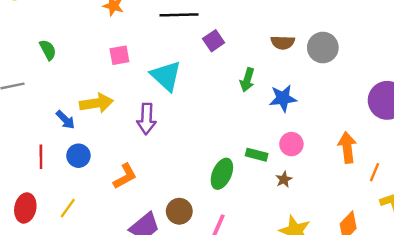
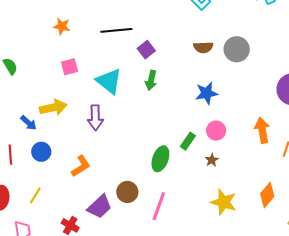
green arrow: (247, 80) -> (151, 80), moved
green rectangle: (257, 155) -> (188, 141), turned -66

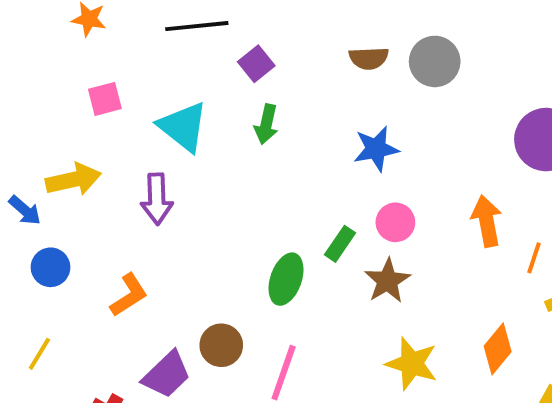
brown star: (212, 160) -> (387, 281), size x1.6

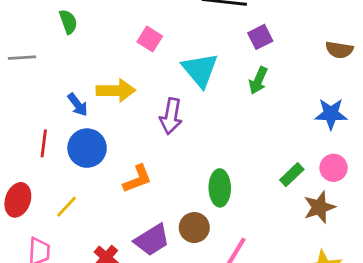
pink square: (105, 99) -> (150, 39), turned 35
blue circle: (50, 267) -> (87, 148), size x1.4
green ellipse: (286, 279) -> (220, 188), moved, turned -32

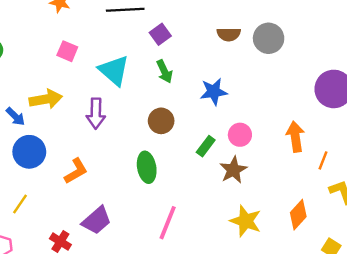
green arrow: (258, 80) -> (165, 71), turned -40
blue star: (331, 114) -> (214, 92), moved
brown circle: (194, 228) -> (161, 121), moved

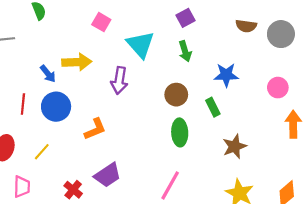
pink circle: (240, 135) -> (278, 88), moved
green rectangle: (206, 146) -> (213, 107), moved, turned -72
green ellipse: (147, 167) -> (180, 132), moved

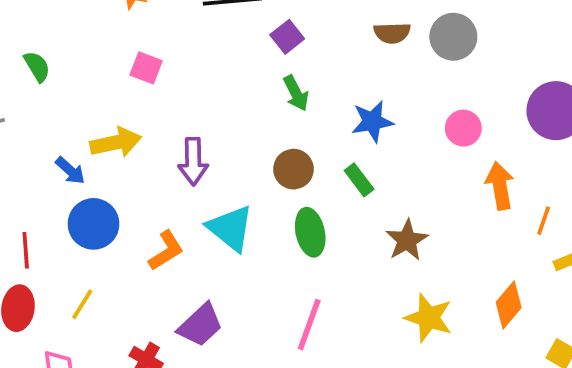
cyan triangle: (140, 44) -> (230, 228), moved
red line: (23, 104) -> (26, 250), moved

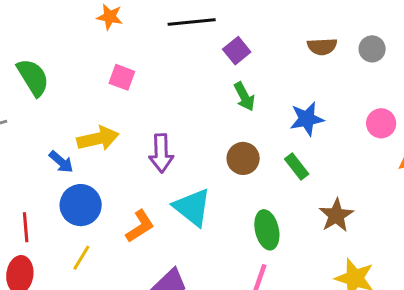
gray circle: (453, 37) -> (372, 49), size x0.7
green semicircle: (37, 66) -> (33, 77), size x1.5
green ellipse: (310, 232) -> (267, 230), moved
yellow line: (82, 304) -> (81, 258), moved

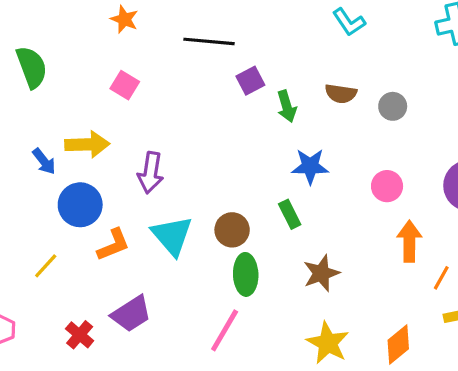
green arrow: (244, 97) -> (287, 106), moved
brown circle: (243, 158) -> (232, 230), moved
blue circle: (81, 205) -> (80, 205), moved

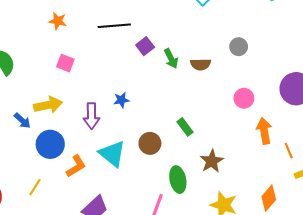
brown semicircle: (341, 94) -> (201, 64), moved
blue star: (310, 166) -> (121, 100), moved, size x0.7
green ellipse: (246, 274) -> (178, 180), moved
orange line: (441, 278) -> (289, 151), turned -42

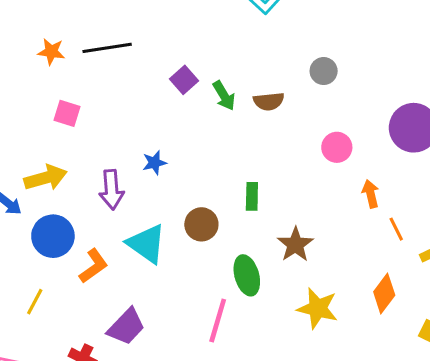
black line: (114, 26) -> (107, 48), moved
green rectangle: (185, 127) -> (252, 196), turned 42
orange arrow: (264, 131) -> (371, 194), size x0.7
orange line: (289, 151) -> (396, 229), moved

